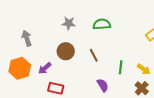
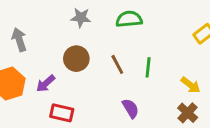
green line: (121, 67) -> (148, 67), moved

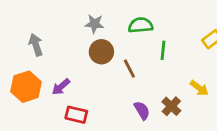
brown circle: (76, 59) -> (101, 52), moved
green line: (148, 67) -> (163, 50), moved
brown cross: (188, 113) -> (171, 106), moved

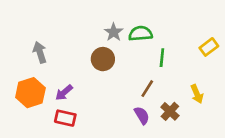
gray star: (94, 24) -> (114, 32), moved, turned 30
brown line: (129, 69) -> (147, 89), moved, turned 60
yellow arrow: (199, 88) -> (197, 94), turned 30
red rectangle: (76, 115) -> (65, 118), moved

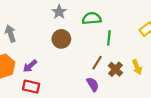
gray star: (114, 32) -> (59, 12), moved
brown cross: (170, 111) -> (115, 69), moved

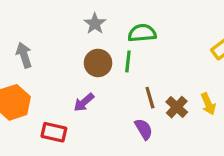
green line: (109, 38) -> (128, 61), moved
brown line: (97, 63) -> (150, 98), turned -48
purple arrow: (30, 66) -> (84, 102), moved

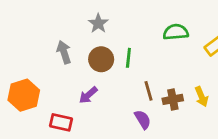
green semicircle: (142, 33) -> (176, 32), moved
gray arrow: (24, 55) -> (64, 52), moved
brown cross: (177, 107) -> (173, 99), turned 36

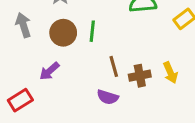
purple semicircle: (143, 119) -> (108, 97), turned 138
red rectangle: (61, 122) -> (20, 100), turned -45

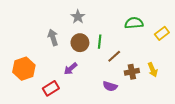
brown line: (114, 66) -> (114, 56), moved, turned 64

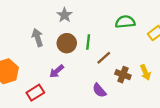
brown cross: (132, 72) -> (123, 75), turned 32
purple semicircle: (110, 86) -> (99, 90), turned 32

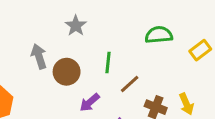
brown circle: (67, 43) -> (67, 72), moved
purple arrow: (57, 71) -> (90, 102), moved

